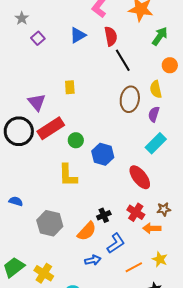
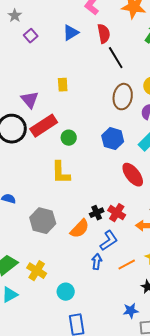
blue hexagon: (103, 154) -> (113, 139), moved
red cross: (136, 212) -> (117, 213), moved
blue arrow: (93, 260) -> (97, 262), moved, turned -70

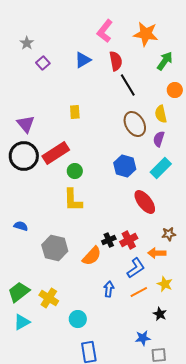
brown ellipse: (123, 97) -> (135, 124), turned -40
purple triangle: (30, 100) -> (26, 124), moved
green circle: (69, 138) -> (75, 171), moved
red cross: (117, 213) -> (129, 240), turned 30
blue L-shape: (109, 241) -> (136, 268), moved

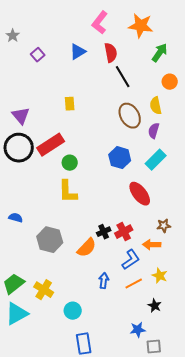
gray star: (27, 43) -> (13, 36), moved
cyan triangle: (22, 322) -> (17, 314), size x1.4

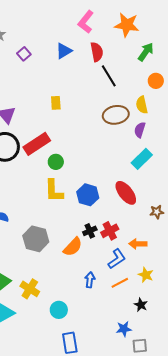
brown ellipse: (130, 116) -> (116, 115), turned -70
blue hexagon: (120, 158) -> (88, 195), moved
brown star: (164, 226) -> (157, 212), moved

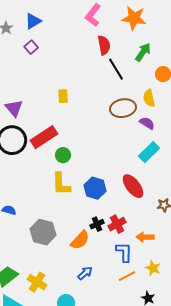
blue triangle: (64, 51) -> (33, 21), moved
green arrow: (146, 52) -> (143, 52), moved
purple semicircle: (140, 130) -> (147, 123), turned 105
blue L-shape: (117, 259) -> (124, 252), turned -55
blue arrow: (90, 280) -> (85, 273), moved, turned 42

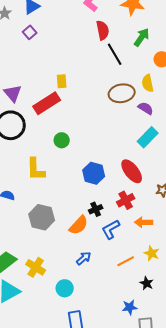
red rectangle: (44, 137) -> (47, 103), moved
yellow L-shape: (61, 184) -> (36, 169), moved
red cross: (117, 224) -> (126, 200), moved
blue L-shape: (124, 252) -> (111, 229), moved, turned -120

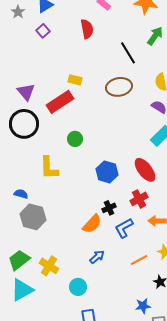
red semicircle: (103, 30) -> (87, 29), moved
yellow rectangle: (62, 81) -> (75, 80), turned -72
brown ellipse: (122, 93) -> (119, 87), moved
gray hexagon: (42, 217) -> (33, 217), moved

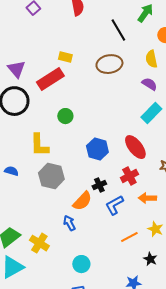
gray hexagon: (33, 217) -> (51, 176), moved
blue arrow: (97, 257) -> (69, 223), moved, turned -77
cyan circle: (78, 287) -> (81, 264), moved

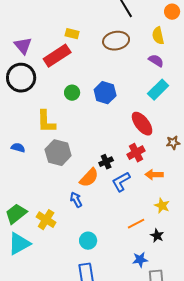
blue hexagon: (97, 149) -> (105, 93), moved
orange line: (129, 237) -> (136, 224), moved

